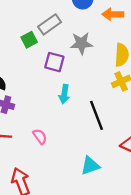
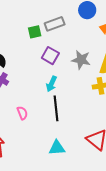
gray star: (81, 43) -> (81, 60), moved
black line: (97, 115) -> (56, 108), moved

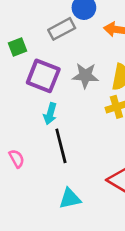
gray rectangle: (55, 24) -> (62, 29), moved
purple square: (50, 56) -> (43, 76), size x1.4

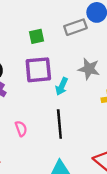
purple square: (43, 76) -> (38, 70), moved, turned -36
cyan arrow: (50, 114) -> (62, 86), moved

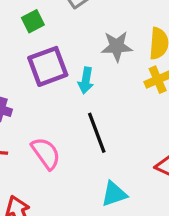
pink semicircle: (21, 129) -> (46, 153), size x1.5

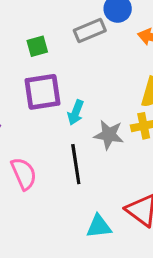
gray star: (117, 46) -> (109, 135), moved
cyan triangle: (114, 194) -> (99, 226), moved

